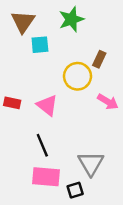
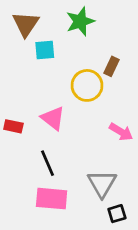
pink arrow: (108, 102) -> (121, 132), moved
red rectangle: (12, 103) -> (13, 126), moved
black square: (75, 190) -> (117, 214), moved

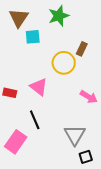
pink rectangle: (52, 199) -> (16, 142), moved, turned -60

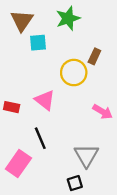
black square: (86, 157) -> (75, 183), moved

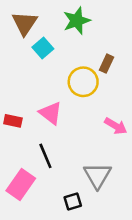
cyan square: (38, 43) -> (43, 48), turned -36
black square: (75, 183) -> (73, 201), moved

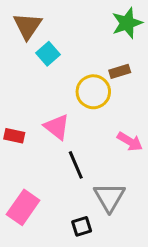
green star: (77, 21) -> (127, 23), moved
brown rectangle: (107, 64) -> (120, 71), turned 48
black line: (45, 156) -> (76, 165), moved

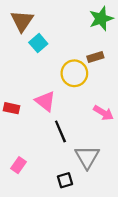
pink rectangle: (23, 207) -> (19, 165), size x0.6

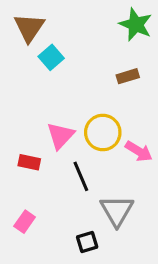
green star: (101, 19) -> (136, 25), turned -30
yellow circle: (74, 73) -> (103, 133), moved
pink triangle: (45, 101) -> (61, 136), turned 35
red rectangle: (12, 108) -> (29, 162), moved

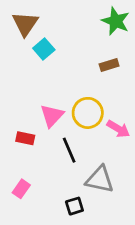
gray triangle: (117, 211) -> (100, 179), turned -48

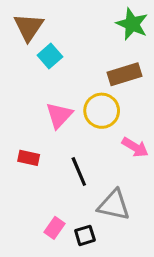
brown rectangle: (109, 65) -> (124, 74), size x1.5
yellow circle: (88, 113) -> (102, 111), moved
pink triangle: (52, 116) -> (59, 115), moved
pink rectangle: (21, 189) -> (54, 228), moved

